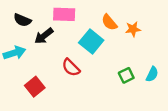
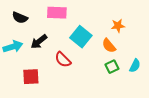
orange semicircle: (109, 22) -> (109, 46), moved
black arrow: (44, 36) -> (39, 42), moved
red square: (35, 87) -> (31, 77), turned 36

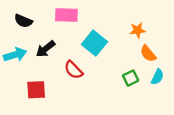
orange semicircle: (109, 46) -> (148, 54), moved

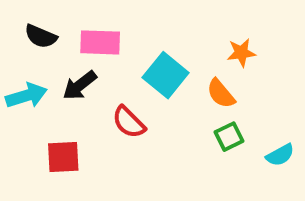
pink rectangle: (66, 15) -> (100, 42), moved
orange semicircle: (148, 54) -> (221, 94), moved
cyan semicircle: (157, 77) -> (280, 155), moved, turned 35

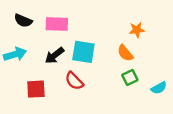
cyan square: (166, 75) -> (83, 52), moved, turned -30
black arrow: (80, 85) -> (54, 55), moved
red semicircle: (129, 122) -> (74, 81), moved

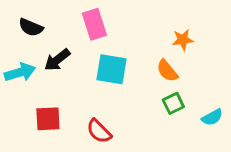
pink rectangle: (57, 24) -> (94, 24), moved, turned 70
black arrow: (54, 55) -> (57, 60), moved
red semicircle: (74, 81) -> (99, 131), moved

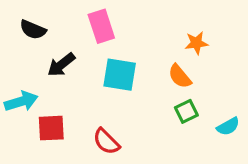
cyan arrow: (20, 72) -> (21, 101), moved

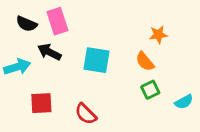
pink rectangle: (101, 26) -> (57, 21), moved
black arrow: (61, 65) -> (49, 52), turned 65
cyan arrow: (21, 101) -> (17, 67), moved

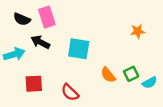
orange star: (158, 35) -> (138, 31), moved
orange semicircle: (145, 61) -> (108, 75), moved
green square: (150, 90) -> (131, 74), moved

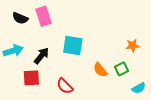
orange star: (138, 31) -> (133, 46), moved
black arrow: (40, 42) -> (41, 56), moved, turned 102
cyan semicircle: (150, 83) -> (139, 88), moved

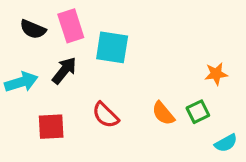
cyan square: (73, 46) -> (112, 47), moved
black arrow: (41, 56) -> (64, 70), moved
red semicircle: (65, 86) -> (105, 115), moved

